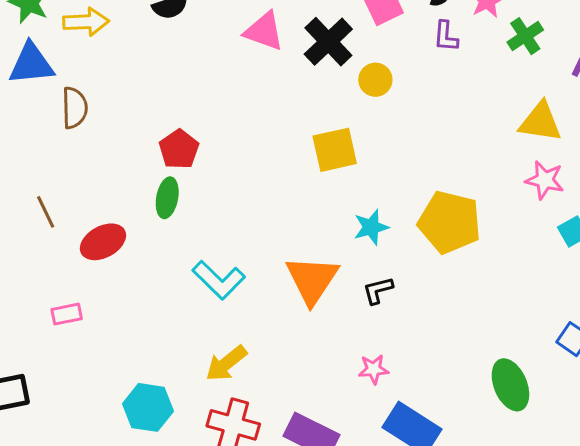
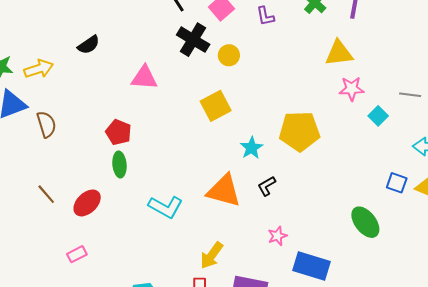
pink triangle: (264, 31) -> (144, 78), moved
orange triangle: (312, 280) -> (224, 191), turned -33
yellow arrow: (226, 363) -> (212, 255), moved

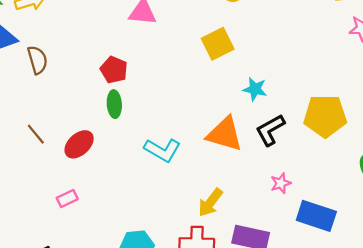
yellow pentagon: (300, 131) -> (325, 116), moved
cyan star: (252, 148) -> (255, 89), turned -30
black L-shape: (267, 186) -> (270, 130), size x1.5

